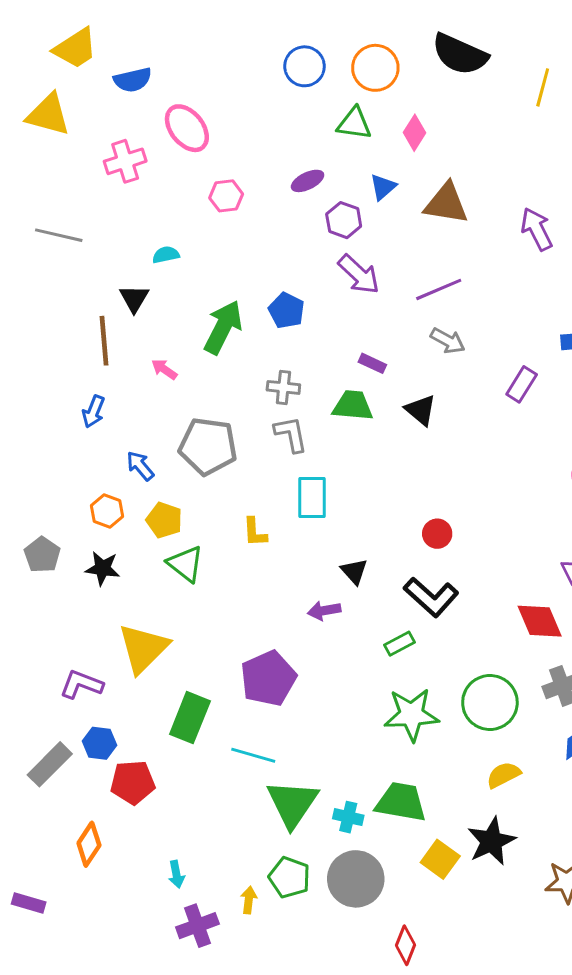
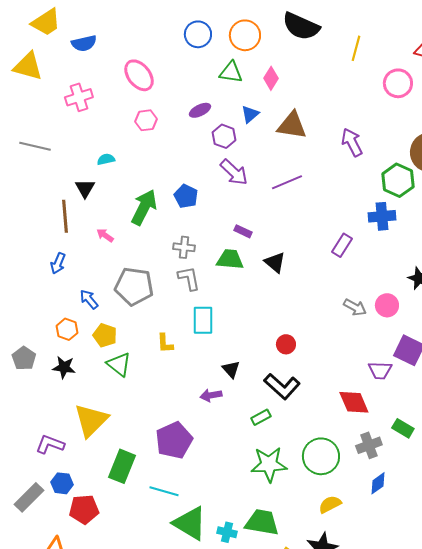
pink ellipse: (187, 128) -> (139, 75), moved
gray arrow: (448, 341) -> (355, 307), moved
green triangle: (292, 804) -> (190, 523), turned -33

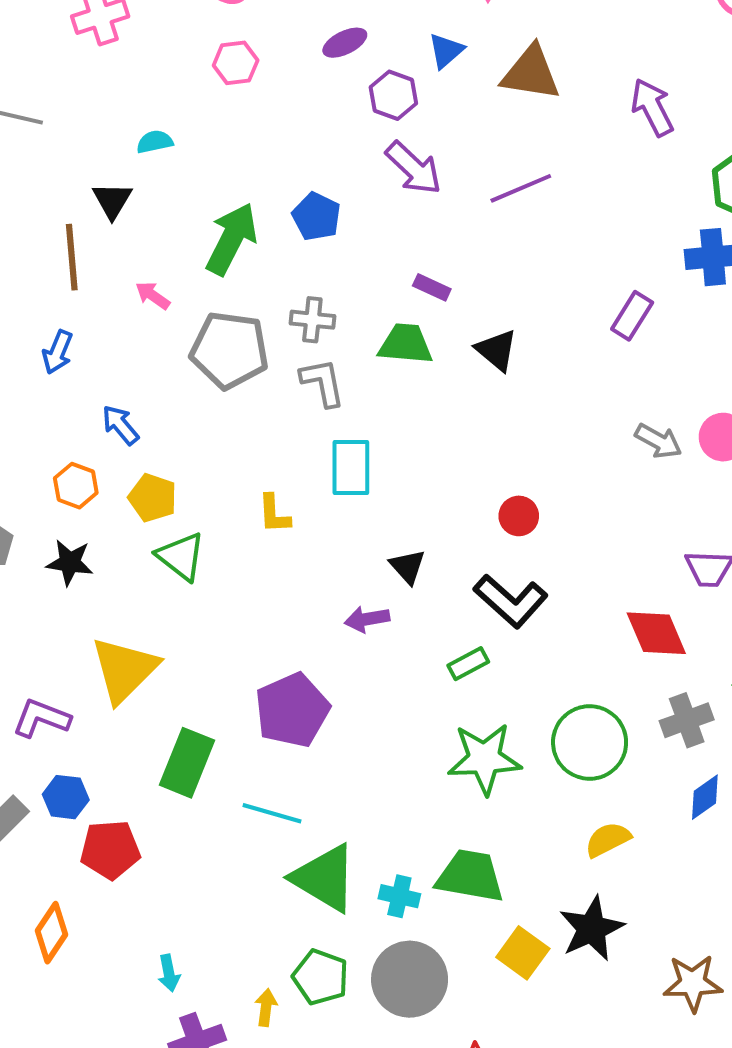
gray pentagon: (134, 286) -> (230, 350), moved

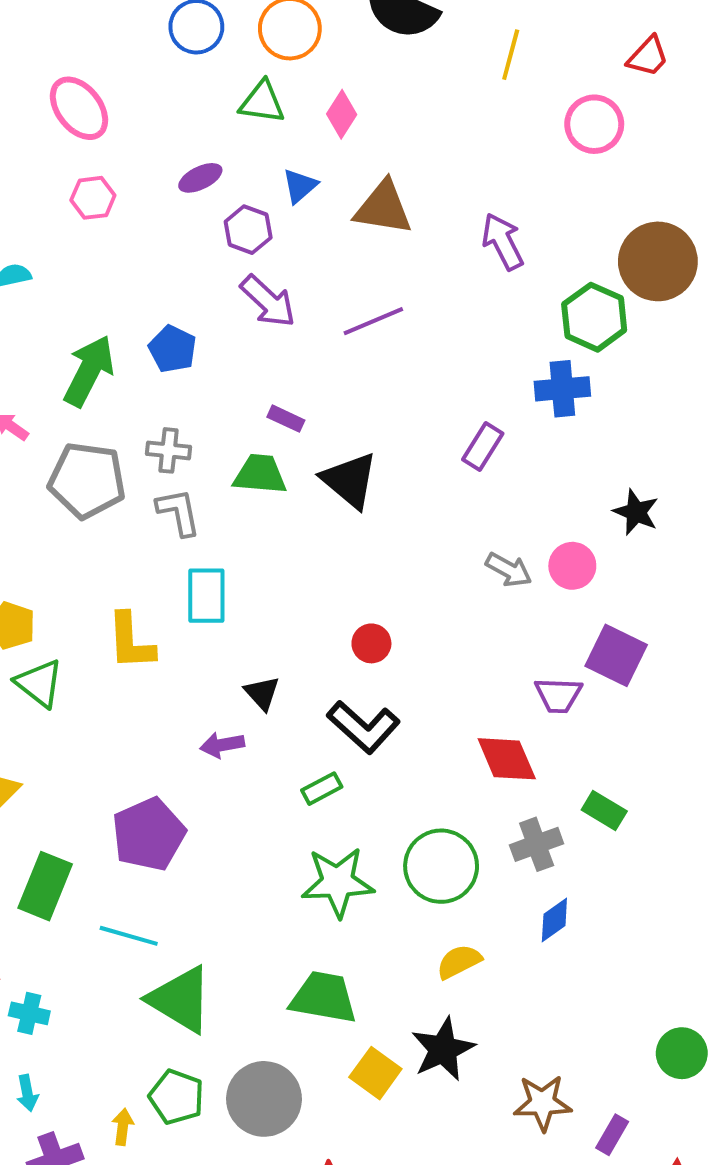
black triangle: (497, 350) -> (350, 480), size x1.4
yellow L-shape: (274, 514) -> (131, 641), size x1.5
cyan cross: (399, 896) -> (29, 1013), moved

